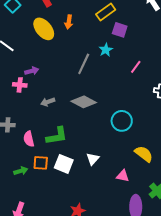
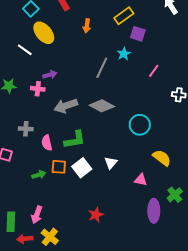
yellow ellipse: (44, 29) -> (44, 33), moved
gray arrow: (48, 102) -> (66, 106), size x1.6
white square: (64, 164) -> (82, 168), turned 30

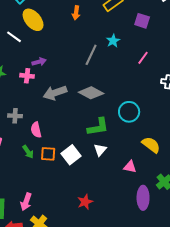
purple square: (138, 34) -> (142, 21), moved
green L-shape: (75, 140) -> (98, 127), moved
green arrow: (39, 175) -> (28, 152), moved, turned 72

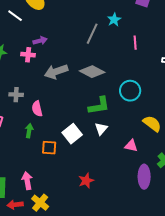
pink line: (143, 58) -> (135, 43), moved, turned -40
green arrow: (28, 152) -> (29, 131), turned -136
orange square: (48, 154) -> (49, 148), moved
pink arrow: (26, 202) -> (27, 181), turned 150

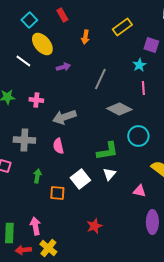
cyan star: (114, 20) -> (139, 65), moved
purple arrow: (40, 41) -> (63, 67), moved
gray diamond: (92, 72) -> (119, 109), moved
gray cross: (16, 95) -> (24, 140), size x1.5
pink semicircle: (37, 109) -> (58, 146), moved

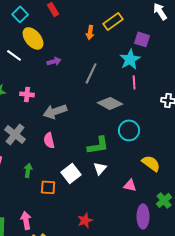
orange arrow: (85, 37) -> (90, 32), moved
cyan star: (139, 65) -> (130, 59), size x1.5
gray cross: (24, 140) -> (15, 134), turned 35

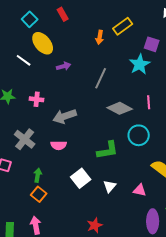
pink line: (134, 82) -> (149, 102), moved
pink semicircle: (49, 140) -> (59, 145), turned -77
white triangle: (100, 168) -> (110, 186), moved
orange square: (48, 187) -> (39, 194), moved, turned 35

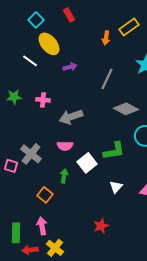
gray cross: (25, 139) -> (31, 154), moved
green arrow: (38, 175) -> (64, 176), moved
white square: (81, 178) -> (87, 163), moved

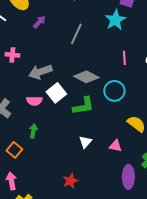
purple arrow: (70, 67) -> (39, 22), turned -32
gray diamond: (126, 109) -> (86, 77), moved
white square: (87, 163) -> (56, 93), moved

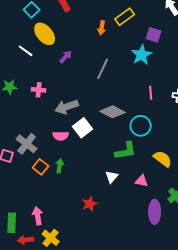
green L-shape: (83, 106) -> (126, 151), moved
orange square: (14, 150) -> (41, 167), moved
red star: (70, 181) -> (90, 204), moved

